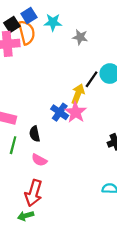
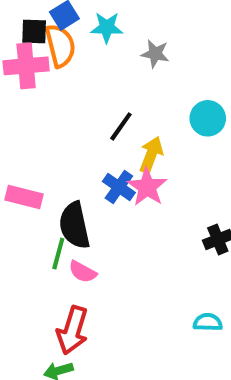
black square: (12, 25) -> (34, 32), turned 35
black line: (92, 79) -> (121, 126), moved
black semicircle: (35, 134) -> (74, 225), size x1.6
green line: (13, 145) -> (58, 254), moved

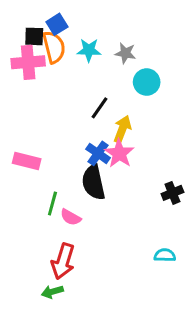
cyan star: (107, 27) -> (89, 50), moved
cyan circle: (208, 118) -> (147, 82), moved
black semicircle: (74, 225) -> (93, 182), moved

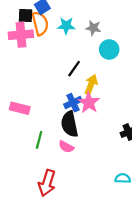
blue cross: (98, 153) -> (73, 103), turned 30
pink semicircle: (71, 217) -> (66, 147), moved

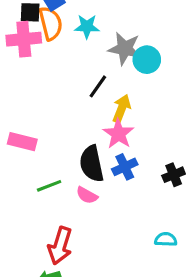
gray star: (93, 28) -> (125, 49), moved, size x1.5
blue cross: (73, 103) -> (125, 167), moved
green line: (39, 140) -> (49, 186), turned 54

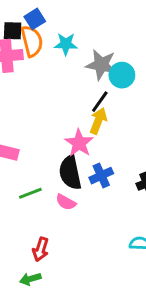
black line: (98, 86) -> (100, 102), moved
pink star: (118, 134) -> (79, 143), moved
red arrow: (60, 246) -> (41, 249), size x0.7

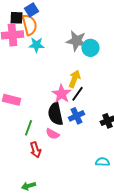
cyan star: (66, 44) -> (36, 45), moved
black line: (100, 102) -> (77, 94), moved
green line: (30, 193) -> (28, 128), turned -49
red arrow: (41, 249) -> (35, 150), moved, turned -35

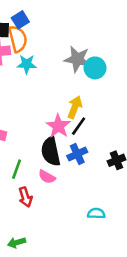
cyan semicircle: (102, 162) -> (96, 213), moved

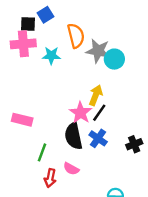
orange semicircle: (18, 39) -> (76, 36), moved
blue cross: (77, 154) -> (98, 138), turned -30
pink semicircle: (47, 177) -> (71, 169), moved
red arrow: (25, 197) -> (50, 178), turned 30

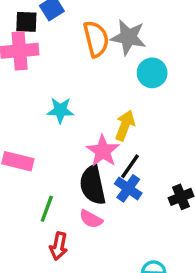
gray star: (98, 51) -> (128, 37), moved
cyan star: (51, 56) -> (60, 110), moved
black line: (99, 113) -> (130, 166), moved
pink semicircle: (71, 169) -> (91, 219), moved

